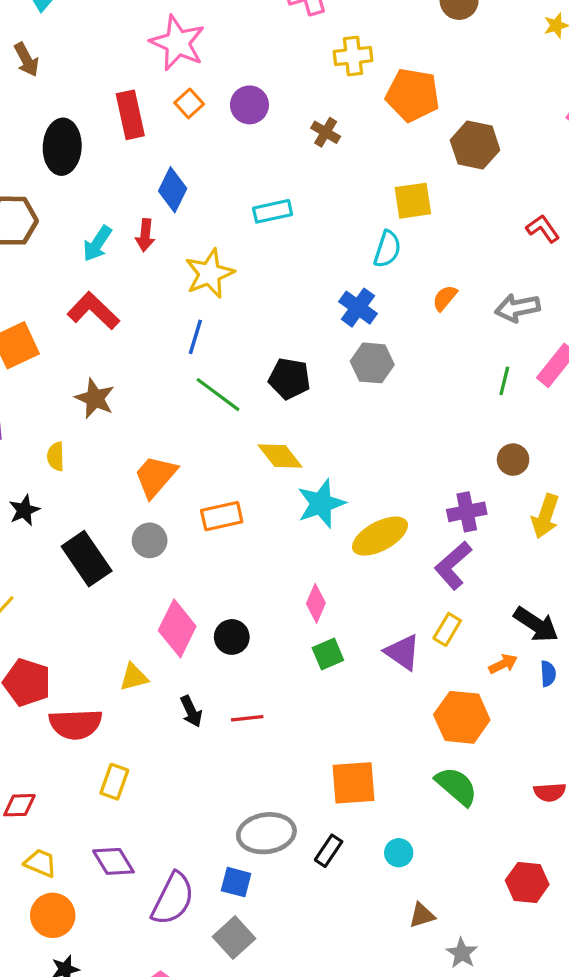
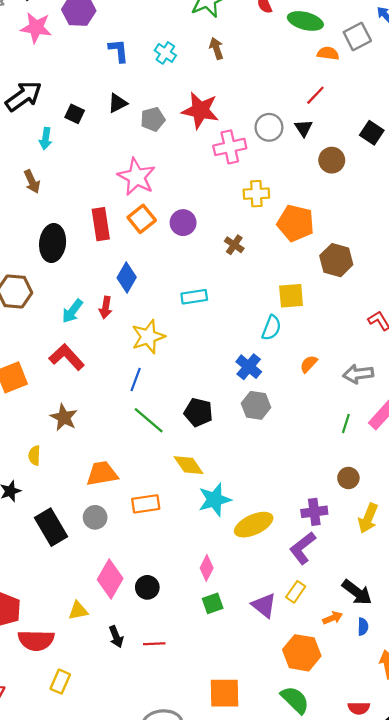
orange square: (189, 103) -> (142, 219), size x1.4
orange trapezoid: (155, 476) -> (102, 474), turned 36

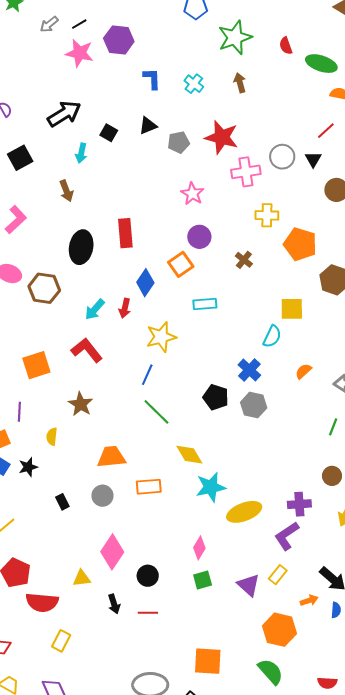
pink star: (136, 177) -> (192, 194), moved, size x0.7
orange square: (142, 219) -> (181, 264), moved
black pentagon: (198, 412) -> (216, 397), moved
black rectangle: (51, 527) -> (62, 502), size x0.5
black circle: (147, 587) -> (148, 576), moved

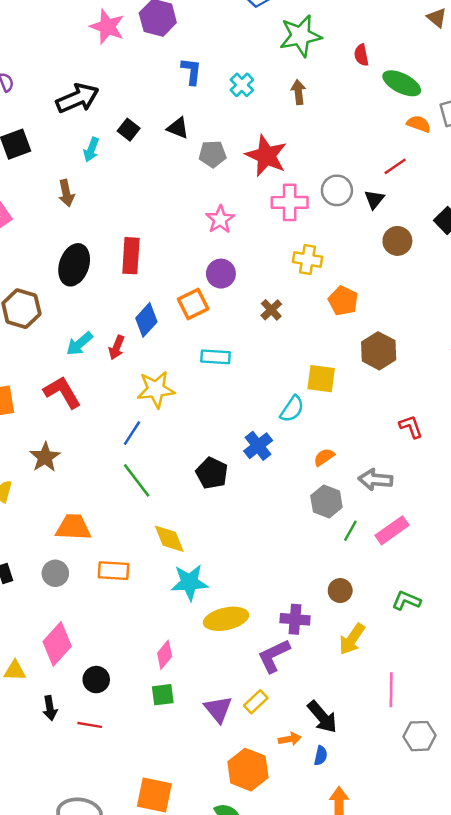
black triangle: (148, 126) -> (178, 128), turned 36
orange pentagon: (300, 244) -> (343, 301), size x0.7
gray hexagon: (254, 405) -> (326, 501), moved

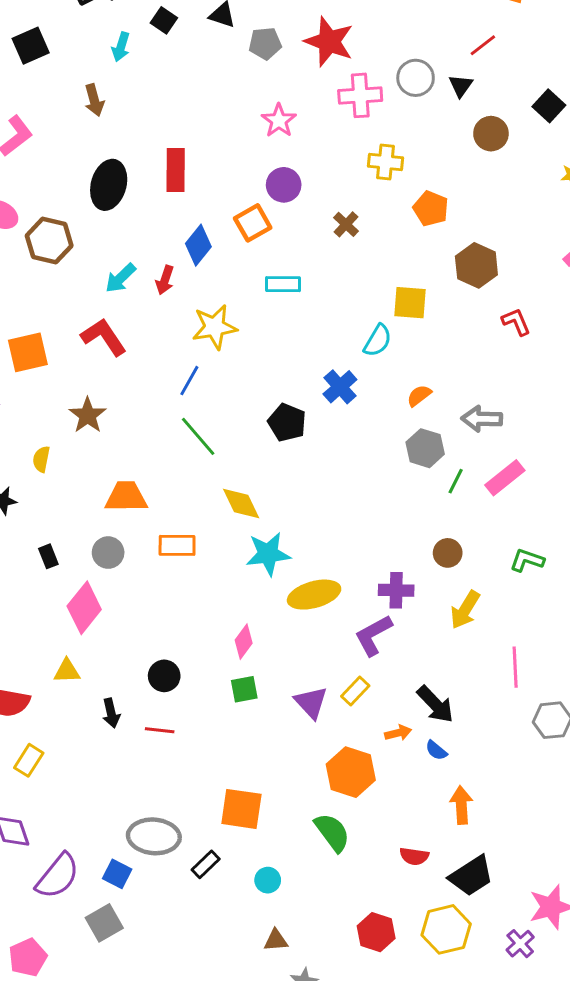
red L-shape: (411, 427) -> (516, 322), moved
pink diamond: (57, 644) -> (84, 608), moved
blue semicircle: (321, 756) -> (436, 750), turned 120

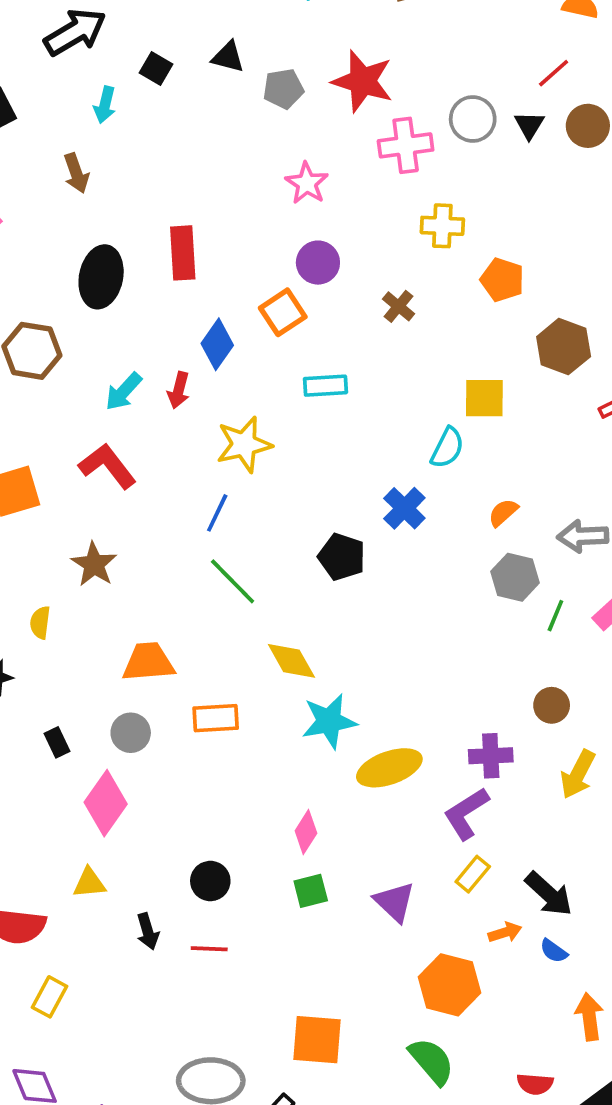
brown circle: (491, 134) -> (588, 126), moved
yellow rectangle: (355, 691) -> (473, 874), moved

